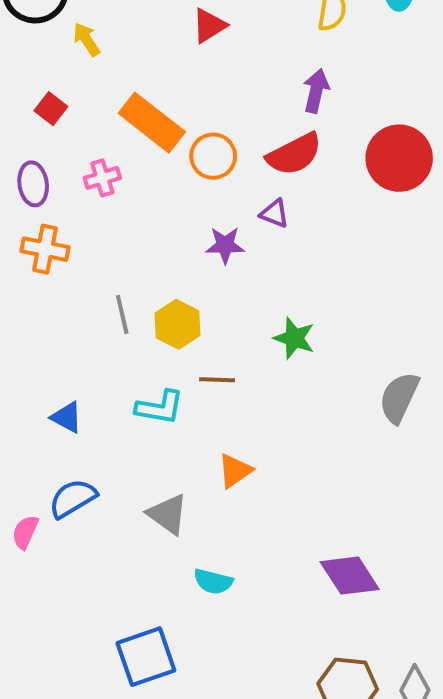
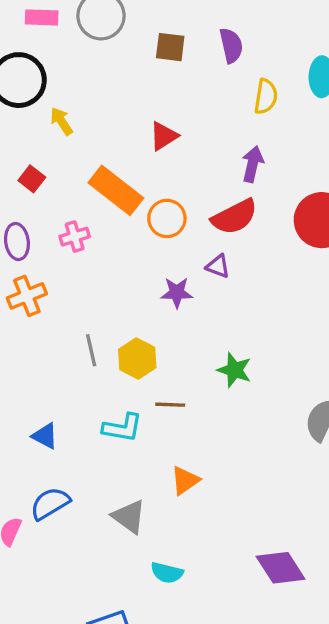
red triangle: (209, 26) -> (164, 136), moved
orange cross: (45, 249) -> (27, 296), turned -33

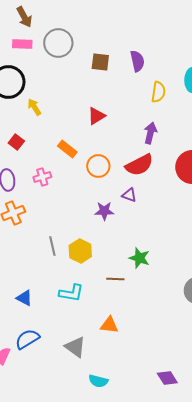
orange rectangle: (116, 190) -> (67, 149), size x0.6
brown line: (170, 405) -> (115, 279), moved
orange triangle: (185, 480) -> (109, 325), turned 42
purple diamond: (281, 568) -> (167, 378), size x0.7

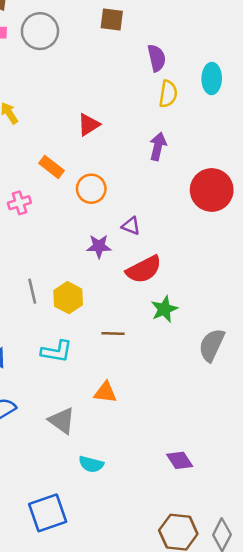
purple semicircle: (137, 61) -> (157, 58), moved
brown square: (100, 62) -> (112, 20), moved
red semicircle: (139, 165) -> (144, 269), moved
green star: (139, 258) -> (164, 309), moved, turned 30

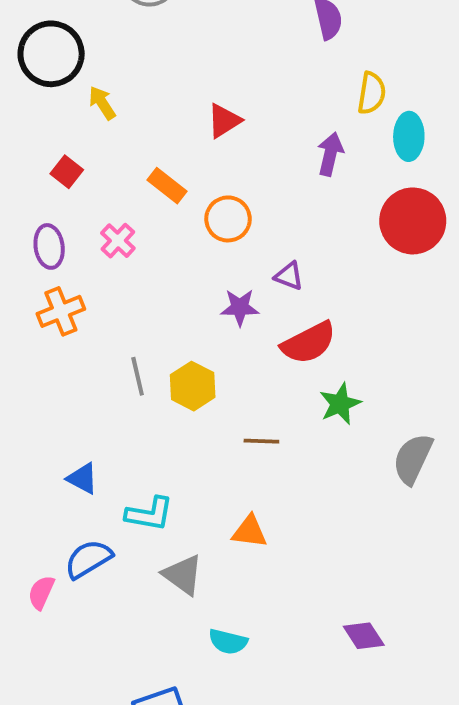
cyan ellipse: (212, 79) -> (409, 136), moved
yellow semicircle: (168, 94) -> (371, 93), moved
pink cross: (19, 203) -> (118, 241), turned -30
cyan L-shape: (57, 351) -> (149, 514), moved

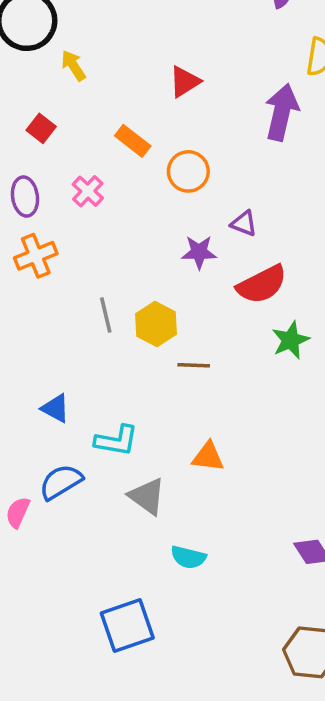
purple arrow: (330, 154) -> (282, 112), size x1.4
brown line: (261, 441) -> (194, 365), moved

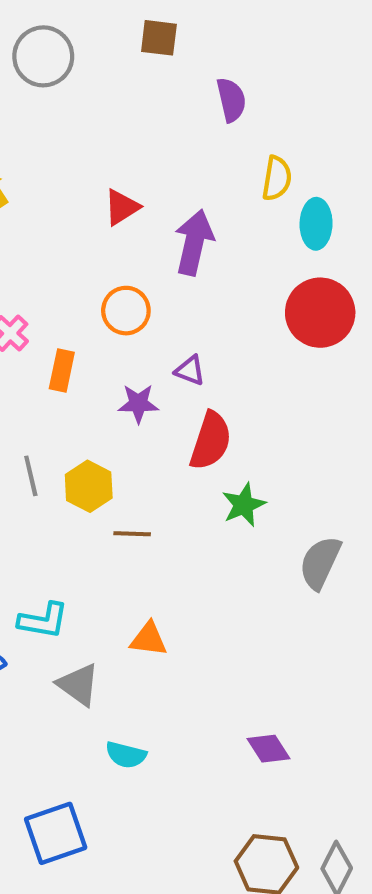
purple arrow: (282, 112) -> (194, 242), moved
orange rectangle: (133, 141) -> (62, 370), moved, turned 64
red semicircle: (262, 284) -> (211, 441), turned -45

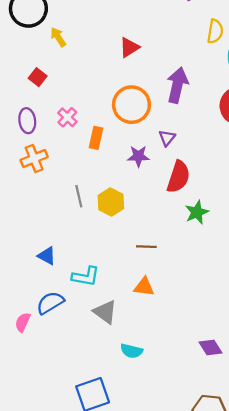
purple arrow: (194, 242) -> (177, 85), moved
orange circle: (126, 311) -> (131, 105), size x1.4
purple triangle: (190, 370) -> (167, 138), turned 48
brown line: (132, 534) -> (146, 247), moved

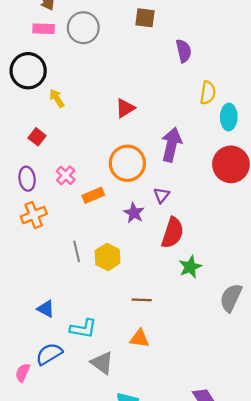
orange rectangle: (96, 138) -> (93, 195), turned 55
purple star: (138, 156) -> (134, 213), turned 30

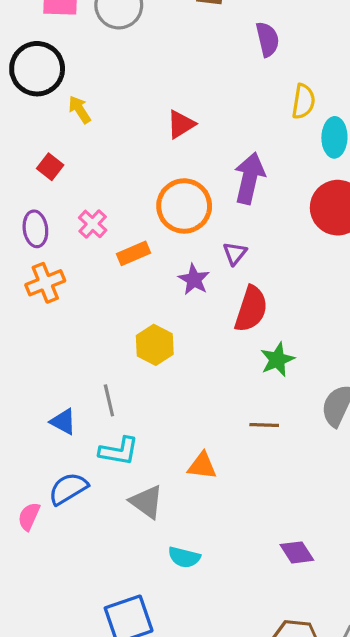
gray line: (77, 251) -> (109, 400), moved
brown line: (142, 300) -> (264, 425), moved

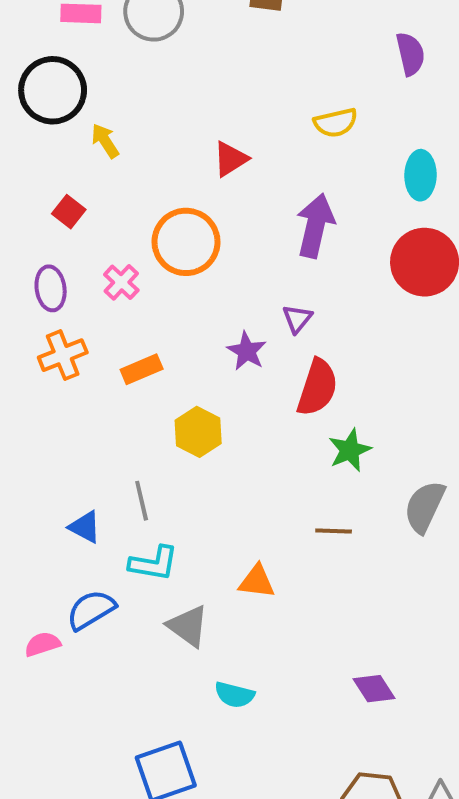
purple semicircle: (267, 39) -> (410, 54), moved
yellow semicircle: (303, 101) -> (336, 123), moved, turned 68
orange circle: (184, 206) -> (186, 242), moved
orange rectangle: (133, 253) -> (142, 369), moved
pink semicircle: (29, 516) -> (42, 644), turned 48

